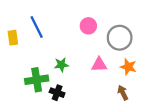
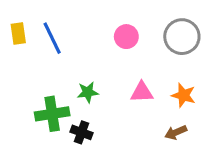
yellow rectangle: (13, 38) -> (18, 33), moved
gray circle: (120, 38) -> (182, 37), moved
brown arrow: (123, 93) -> (176, 132), turned -88

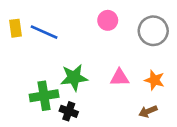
pink circle: (126, 37) -> (108, 20), moved
blue line: (52, 38) -> (44, 32), turned -40
green star: (88, 92) -> (74, 78), size x1.5

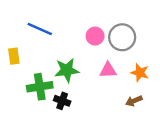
pink circle: (108, 20) -> (95, 36), moved
yellow rectangle: (15, 28) -> (14, 56), moved
gray circle: (153, 31) -> (122, 37), moved

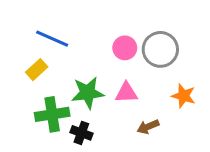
yellow rectangle: (14, 56) -> (37, 70), moved, turned 56
pink triangle: (108, 70) -> (126, 93), moved
brown arrow: (134, 101) -> (148, 127), moved

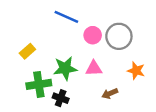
blue line: (52, 39) -> (66, 17), moved

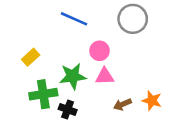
pink circle: (93, 35) -> (100, 51), moved
gray circle: (119, 36) -> (133, 19), moved
orange star: (136, 71) -> (152, 101), moved

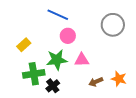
gray circle: (133, 19) -> (113, 25), moved
pink circle: (100, 51) -> (68, 36), moved
black cross: (68, 110) -> (53, 86), turned 32

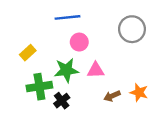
blue line: (58, 15) -> (68, 17), turned -30

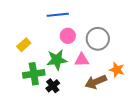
gray circle: (132, 29) -> (98, 39), moved
orange star: (139, 92) -> (117, 70), moved
brown arrow: (112, 96) -> (96, 82), size x1.5

